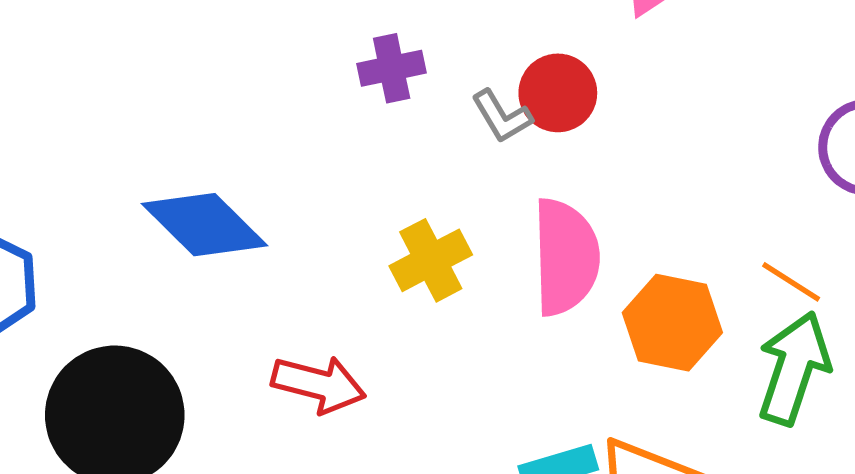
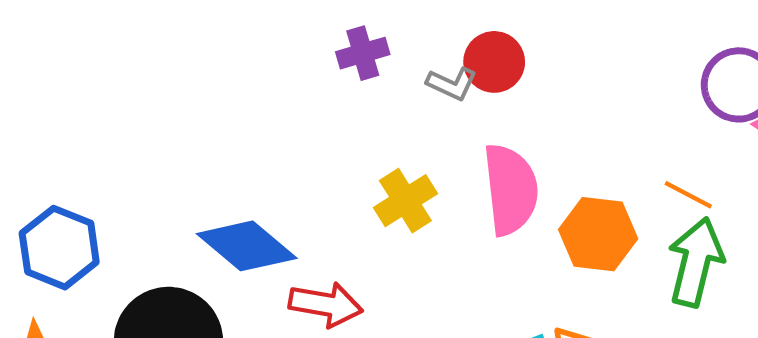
gray L-shape: (502, 116) -> (452, 84), turned -30
blue diamond: (205, 225) -> (247, 246), moved

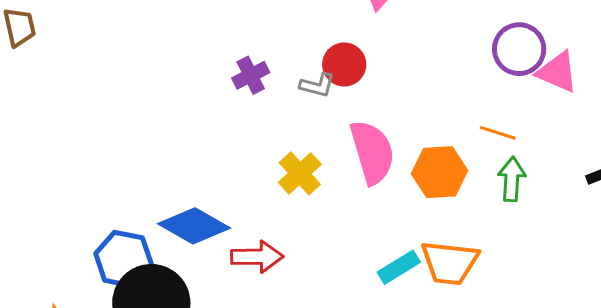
blue hexagon: (59, 248) -> (124, 259), moved
green arrow: (696, 262) -> (512, 179), size x0.7

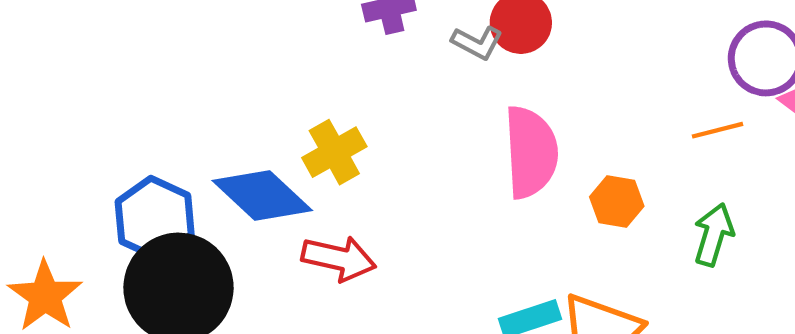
orange line: (498, 133) -> (717, 130), moved, turned -45
orange hexagon: (439, 172) -> (617, 201), size x0.7
yellow cross: (300, 173) -> (334, 152), moved

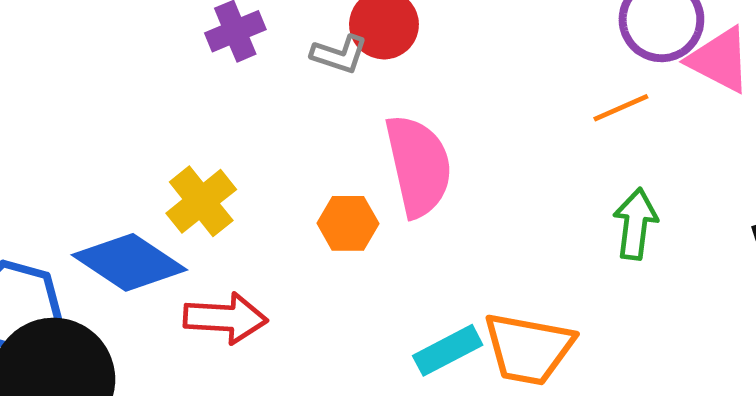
orange hexagon: (617, 201) -> (348, 223), moved

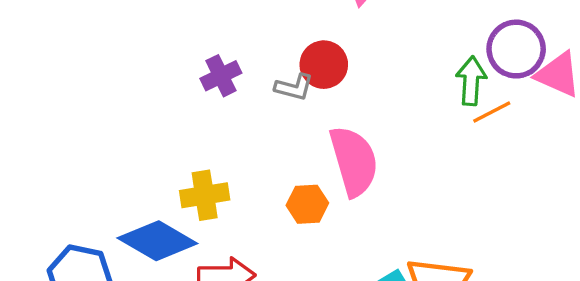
yellow cross: (201, 201) -> (205, 195), turned 33
green arrow: (635, 224) -> (471, 81), moved

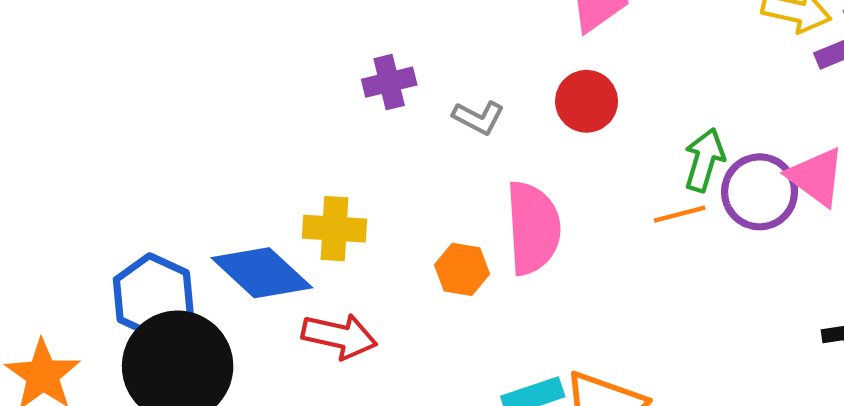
purple circle: (516, 49) -> (760, 192), moved
red circle: (324, 65) -> (587, 101), moved
orange line: (492, 112) -> (680, 214), moved

